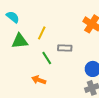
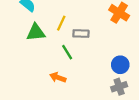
gray rectangle: (65, 48) -> (81, 34), moved

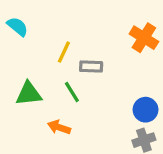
green triangle: (36, 32) -> (29, 94), moved

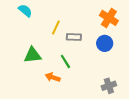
green line: (72, 92) -> (65, 61), moved
blue circle: (146, 110) -> (105, 43), moved

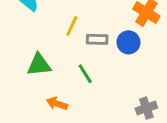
blue circle: (105, 43) -> (128, 42), moved
orange arrow: (53, 77) -> (57, 104), moved

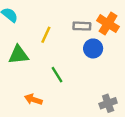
gray rectangle: (97, 39) -> (82, 26), moved
green triangle: (39, 65) -> (18, 55), moved

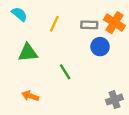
yellow line: (46, 35) -> (54, 24), moved
orange arrow: (33, 99) -> (30, 96), moved

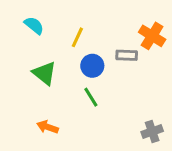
gray rectangle: (89, 25) -> (127, 55), moved
blue circle: (100, 47) -> (92, 66), moved
green triangle: (28, 53) -> (44, 73), turned 45

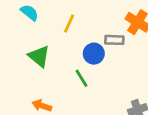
blue circle: (92, 66) -> (94, 54), moved

